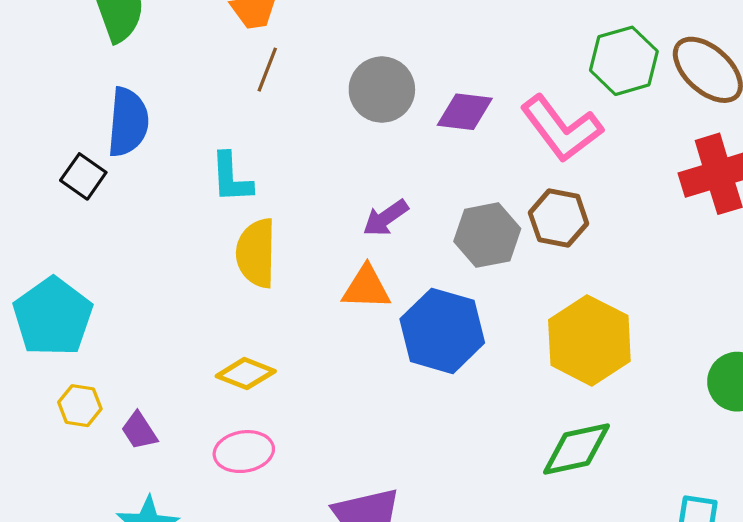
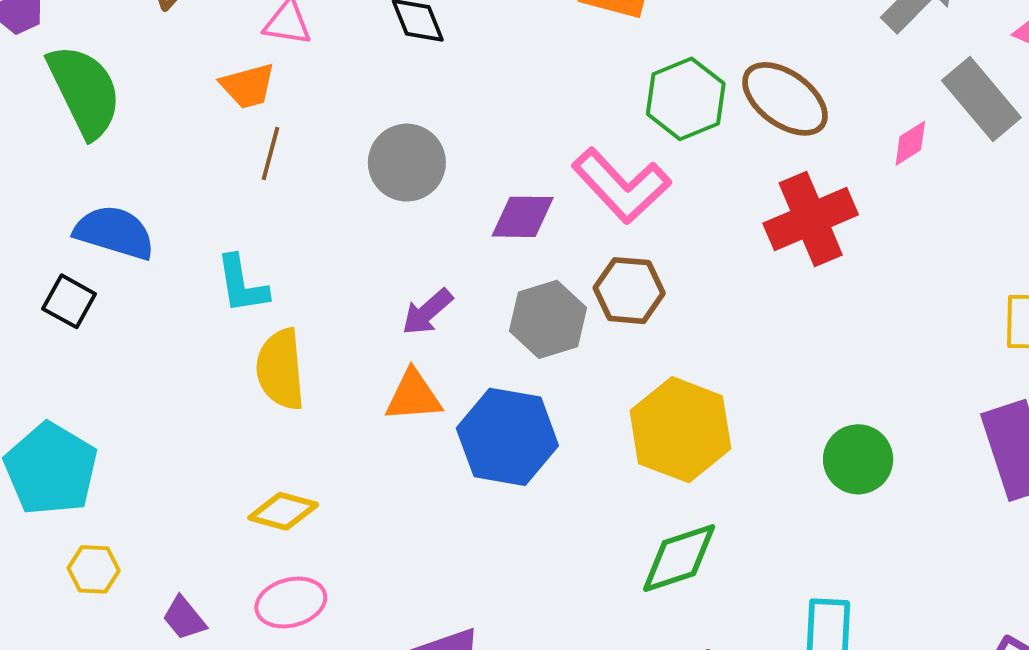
purple diamond: (465, 112) -> (523, 217), moved
blue semicircle: (128, 122) -> (114, 232), turned -72
purple trapezoid: (139, 431) -> (184, 618), moved

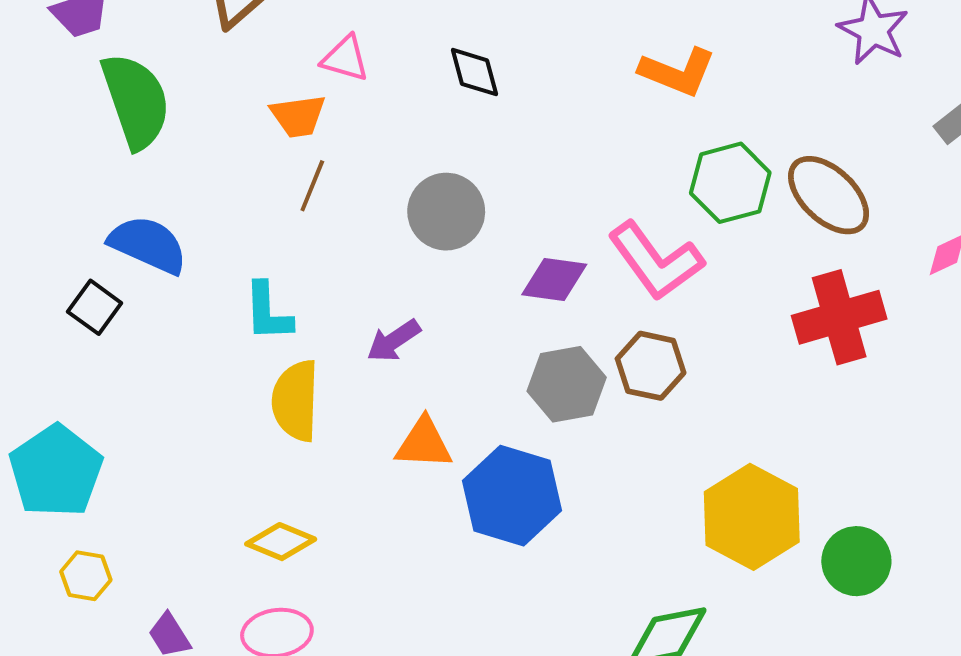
purple arrow: (427, 312) -> (394, 341), moved
yellow hexagon: (680, 430) -> (752, 517), moved

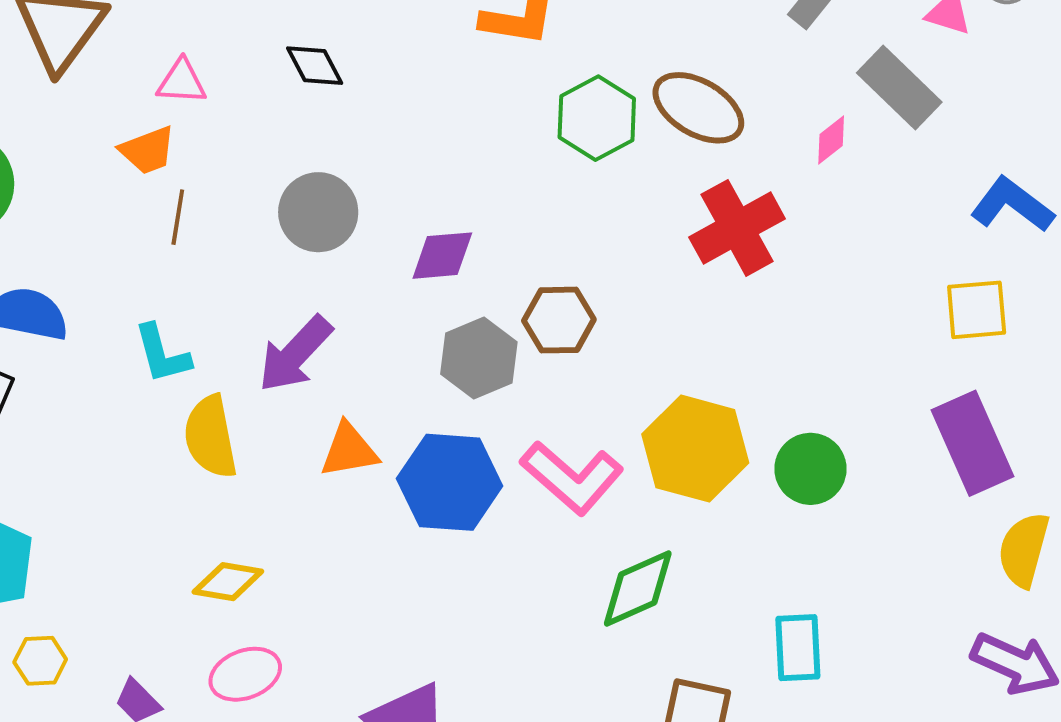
pink L-shape: (656, 261) -> (572, 478), moved
purple arrow: (394, 341) -> (295, 354), size x1.5

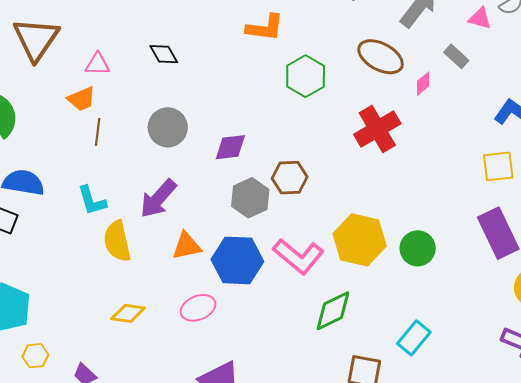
gray rectangle: (899, 88) -> (456, 56), size x0.6
brown ellipse: (698, 108) -> (381, 57), moved
cyan rectangle: (798, 648) -> (414, 338), turned 44
pink ellipse: (245, 674) -> (198, 308), moved

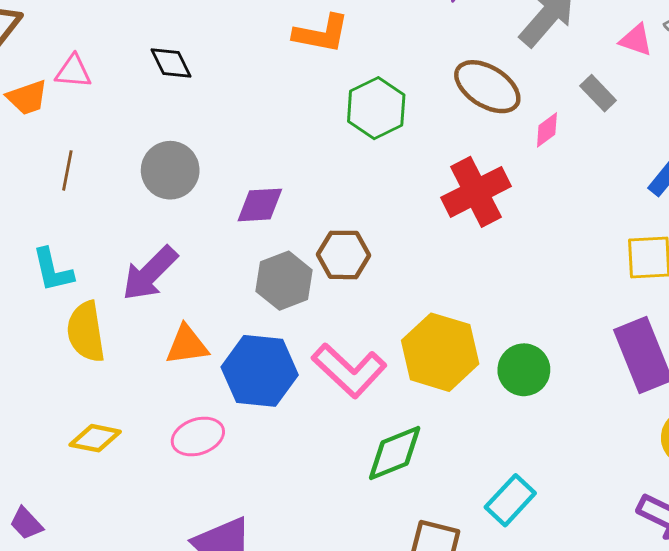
orange trapezoid: (81, 99) -> (27, 98), moved

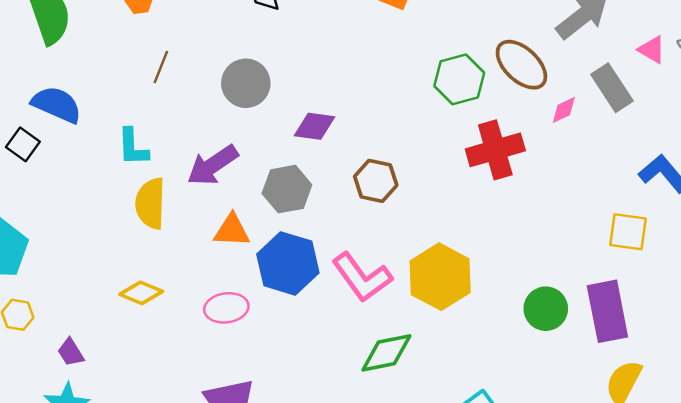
gray rectangle: (598, 93) -> (612, 88), size x1.5
green hexagon: (376, 108) -> (459, 79), moved
gray hexagon: (284, 281) -> (287, 189), moved
green circle: (524, 370) -> (546, 309), moved

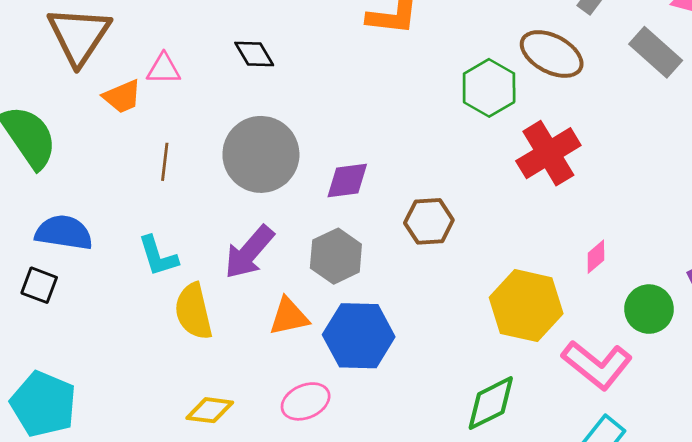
gray circle: (246, 83) -> (261, 154), size x1.4
pink diamond: (564, 110) -> (596, 257), moved
pink L-shape: (362, 277) -> (597, 365), moved

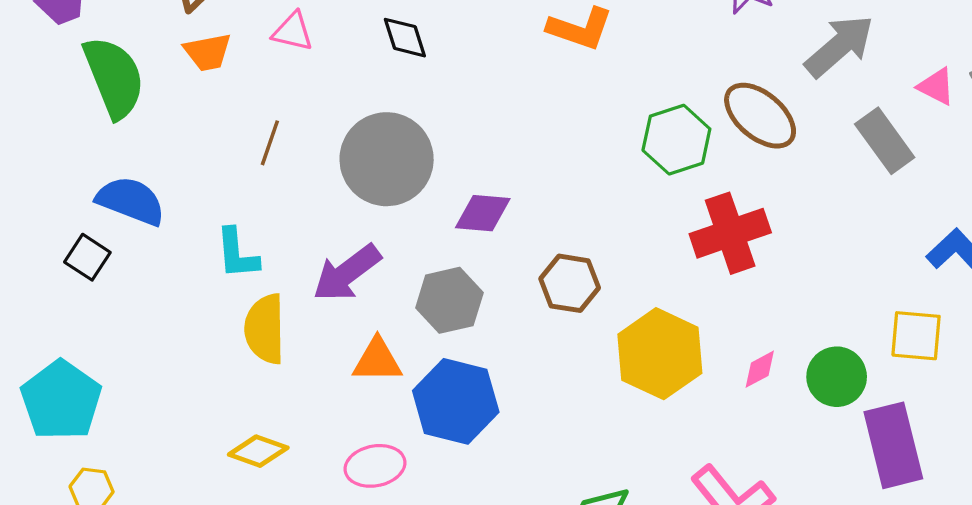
orange trapezoid: (122, 97) -> (208, 52), moved
yellow hexagon: (526, 306) -> (660, 354), moved
green circle: (649, 309) -> (837, 377), moved

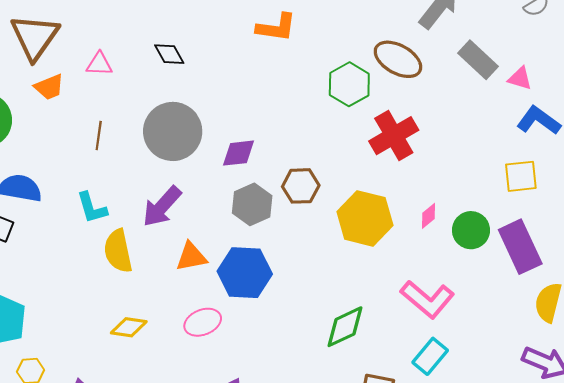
pink triangle: (936, 87) -> (520, 78), moved
gray hexagon: (449, 300) -> (252, 204), moved
green circle: (837, 377) -> (471, 230), moved

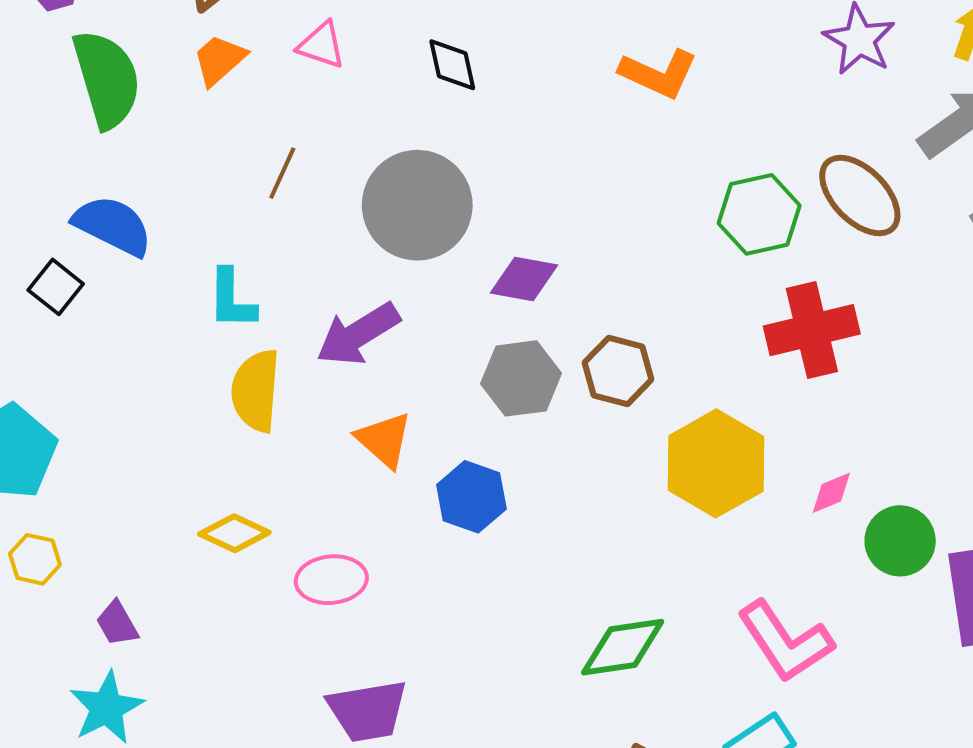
orange trapezoid: (49, 87) -> (219, 60), turned 144
orange triangle: (191, 257) -> (384, 440), turned 36
blue hexagon: (245, 273) -> (471, 497), size x0.7
pink ellipse: (203, 322) -> (331, 580), moved

